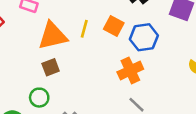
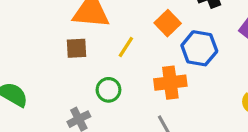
yellow line: (84, 29) -> (126, 47), moved
green circle: (39, 98) -> (109, 90), moved

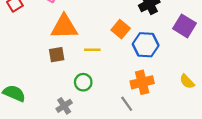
yellow line: (126, 47) -> (92, 50), turned 63
orange cross: (170, 83) -> (142, 82), moved

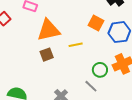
green circle: (83, 82) -> (100, 70), moved
gray line: (127, 104) -> (91, 86), moved

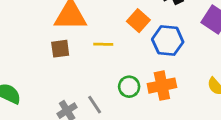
gray line: (91, 86) -> (95, 105), moved

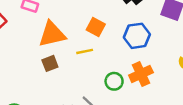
orange square: (138, 21) -> (96, 27), moved

